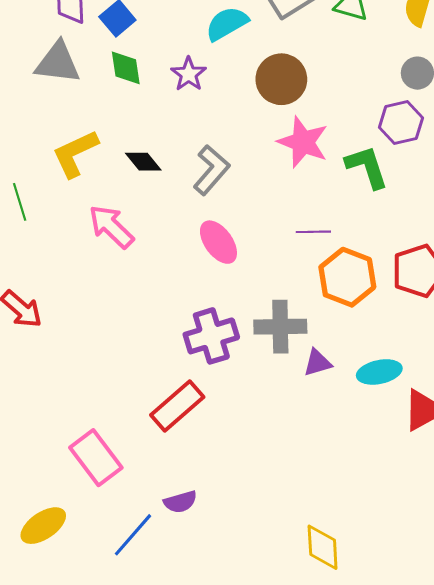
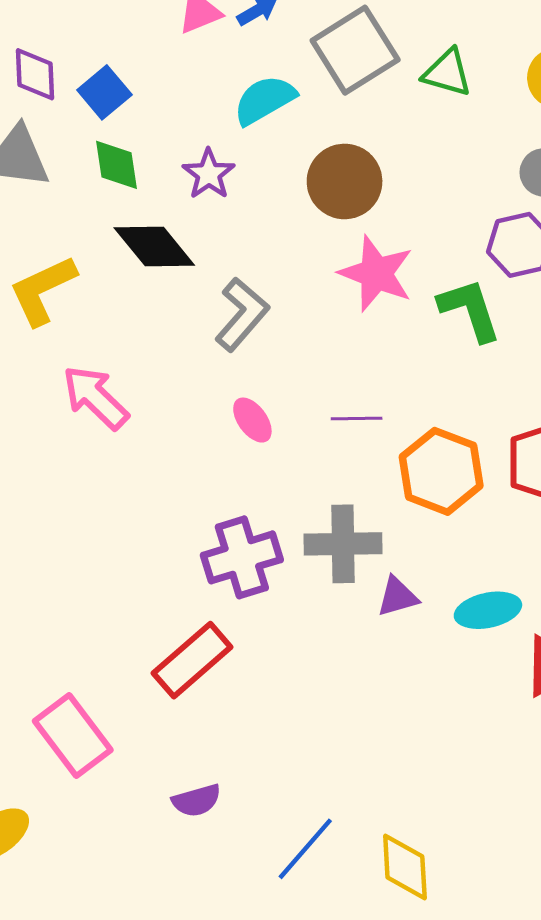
black diamond: (143, 162) -> (154, 246), moved, size x1.5
purple line: (313, 232) -> (357, 419), moved
pink ellipse: (218, 242) -> (252, 420), size x0.7
blue line: (133, 535) -> (305, 849), moved

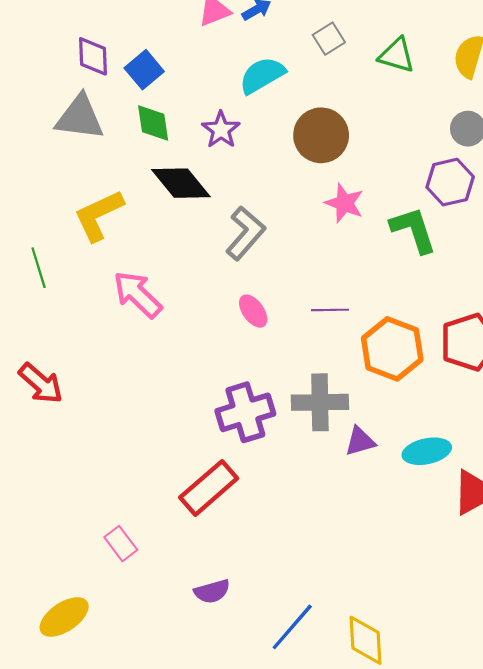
gray square: (355, 50) -> (329, 39), size x0.5
pink star: (376, 274) -> (344, 203), size x0.7
pink rectangle: (73, 736) -> (121, 544), size x0.6

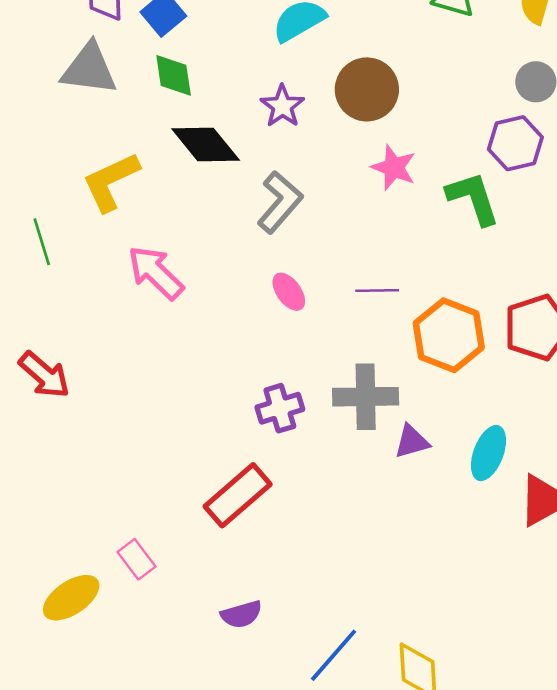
purple star: (221, 130) -> (282, 106), moved
purple cross: (245, 412) -> (280, 408), size x0.7
cyan ellipse: (427, 451) -> (488, 453), turned -57
yellow ellipse: (64, 617) -> (71, 598), moved

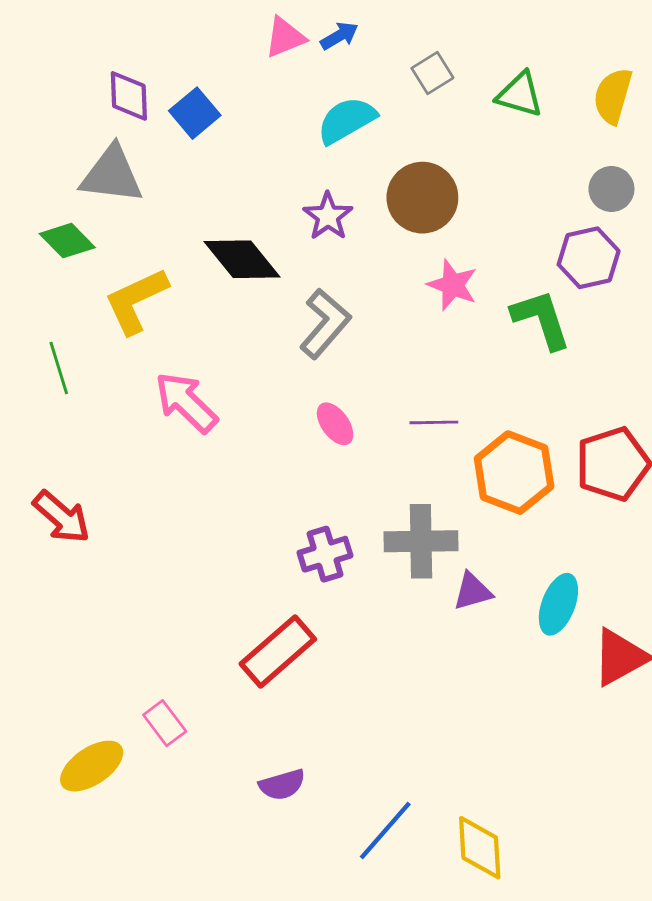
green diamond: (174, 75) -> (67, 241), moved, turned -36

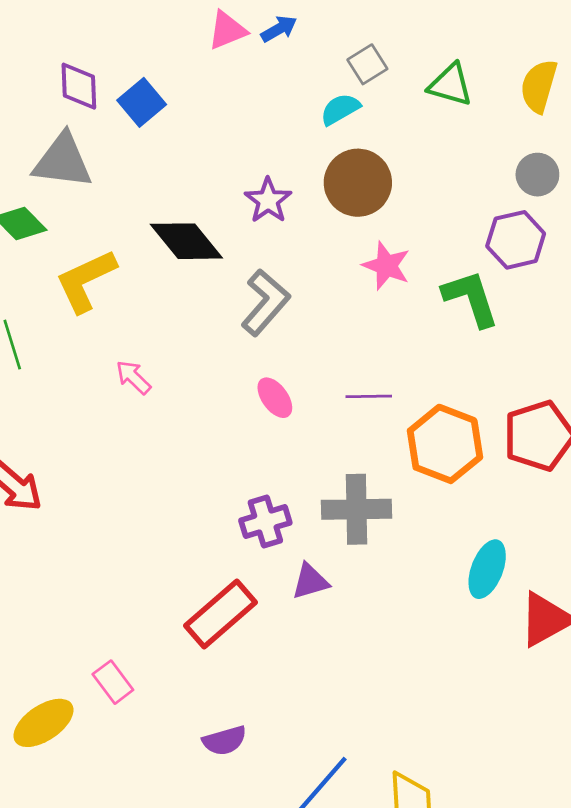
cyan semicircle: (347, 120) -> (340, 109), moved, size x0.7
pink arrow: (186, 402) -> (133, 377), size x0.6
purple triangle: (473, 591) -> (310, 581), moved

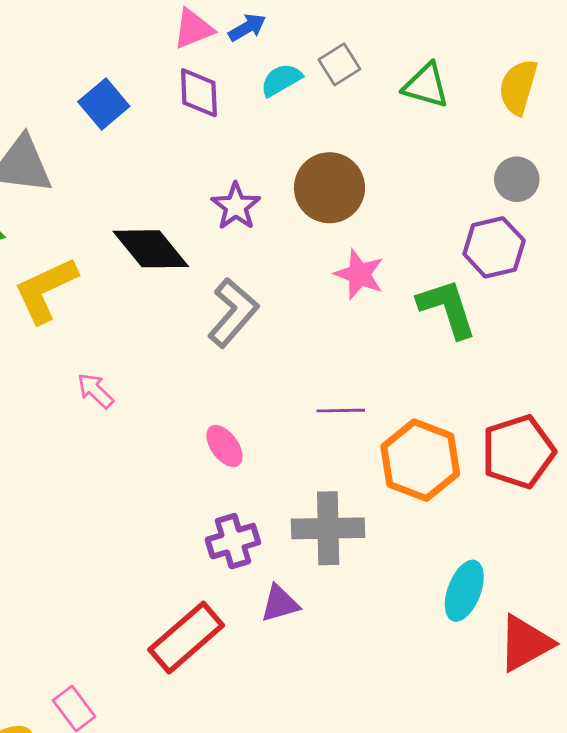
purple diamond: (79, 86) -> (199, 93), moved
cyan semicircle: (340, 109) -> (281, 80), moved
pink ellipse: (275, 398) -> (224, 446), moved

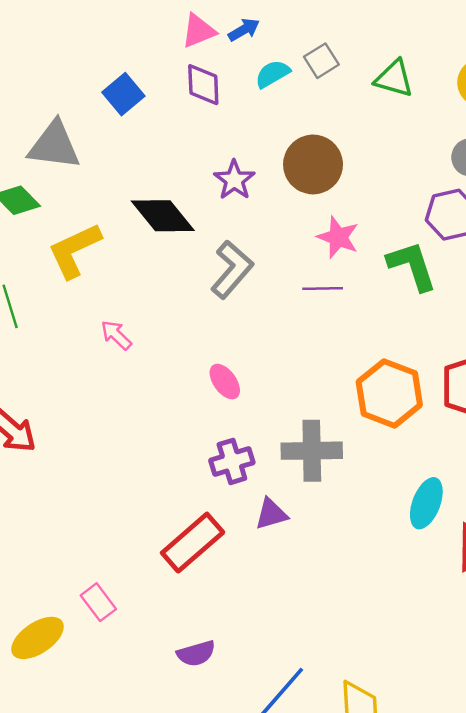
purple line: (341, 411) -> (323, 289), moved

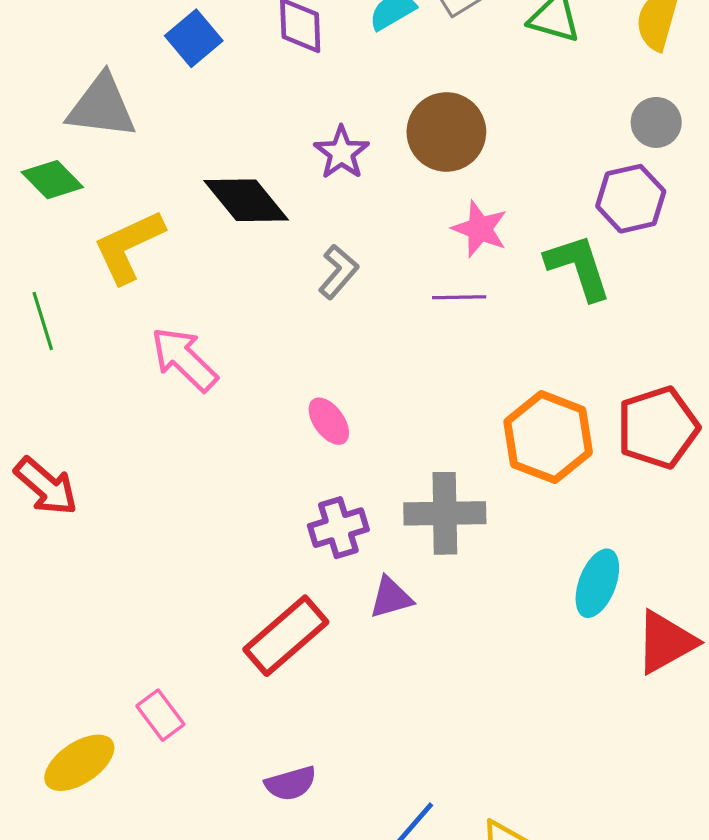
gray L-shape: (232, 269) -> (338, 272), size x0.7
pink arrow: (116, 335) -> (184, 359), size x1.6

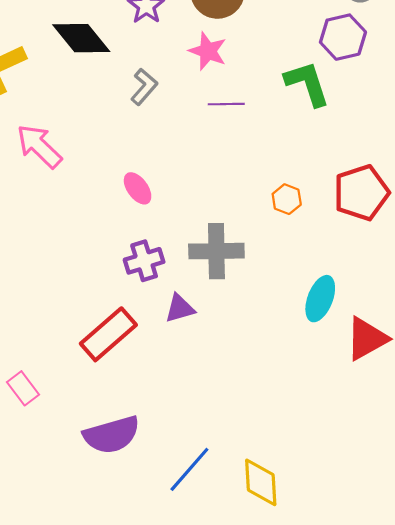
pink star: (480, 229) -> (208, 51), moved
orange hexagon: (548, 437) -> (287, 199), size x0.5
purple semicircle: (291, 783) -> (112, 435), size x1.6

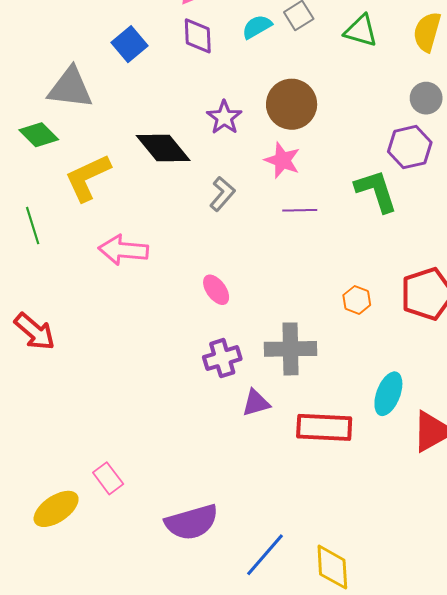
pink arrow: (39, 146) -> (123, 250), turned -39
red rectangle: (108, 334) -> (324, 427), moved, turned 44

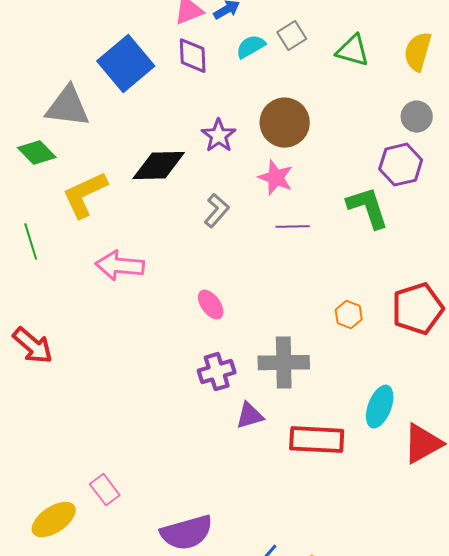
blue square: (129, 44) -> (126, 64), size x1.6
black diamond: (163, 148) -> (159, 166), turned -52

